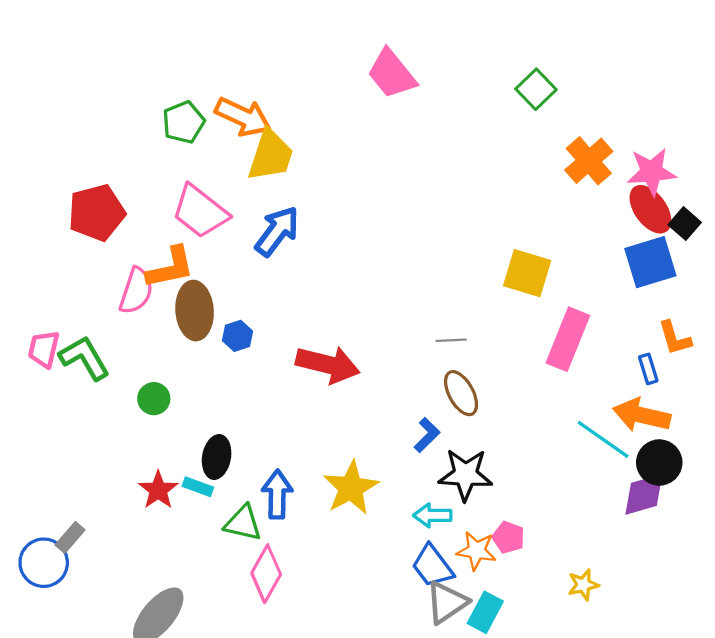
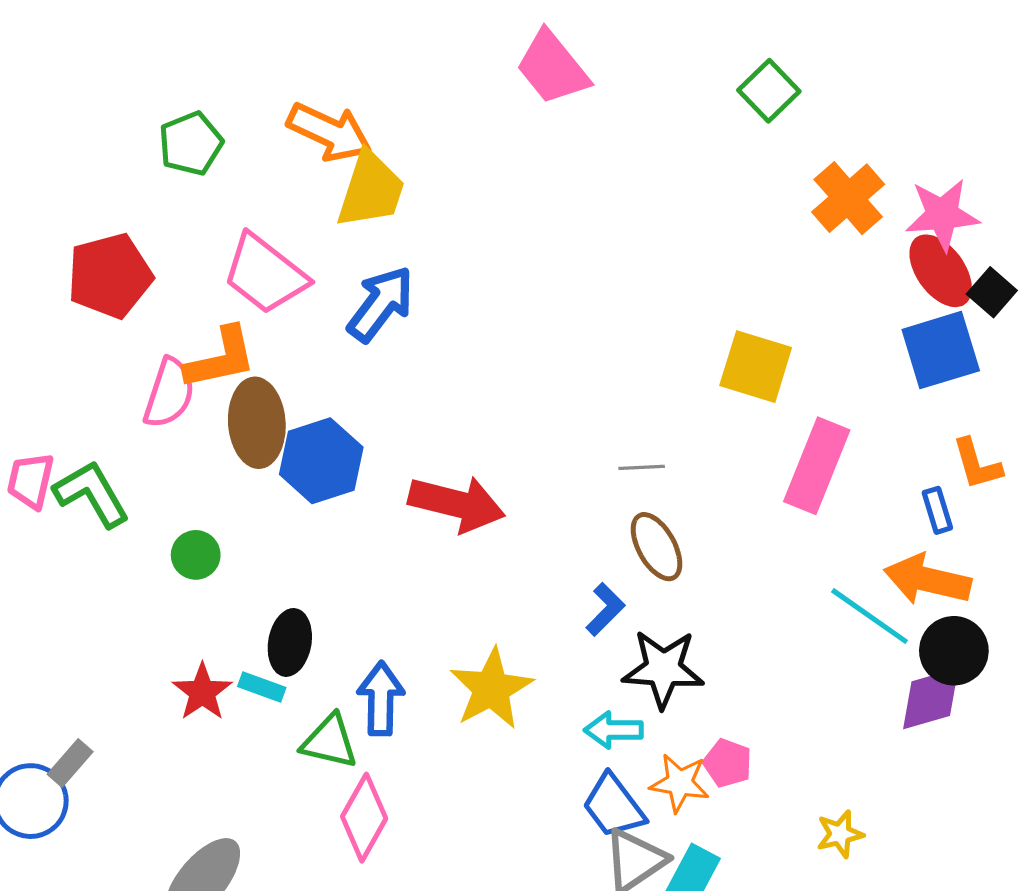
green pentagon: (184, 122) -> (191, 144), moved
blue hexagon: (237, 336) -> (321, 461), size x1.8

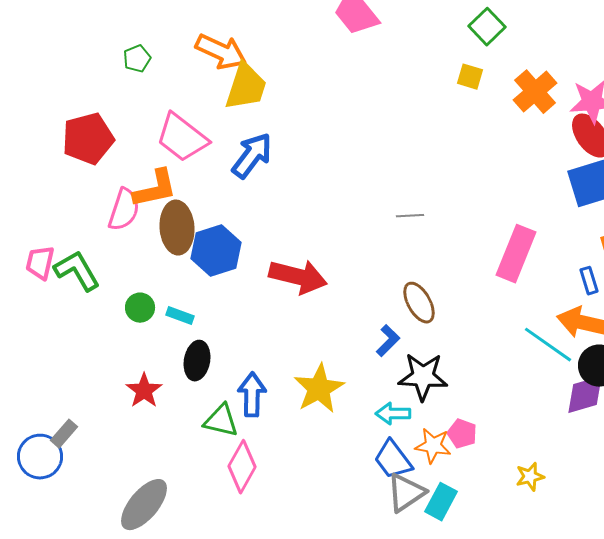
green pentagon: (191, 144) -> (137, 59), size x0.7
yellow square: (756, 367) -> (470, 77), moved, size x0.6
gray line: (642, 467) -> (410, 216), moved
cyan rectangle: (262, 687) -> (180, 316), moved

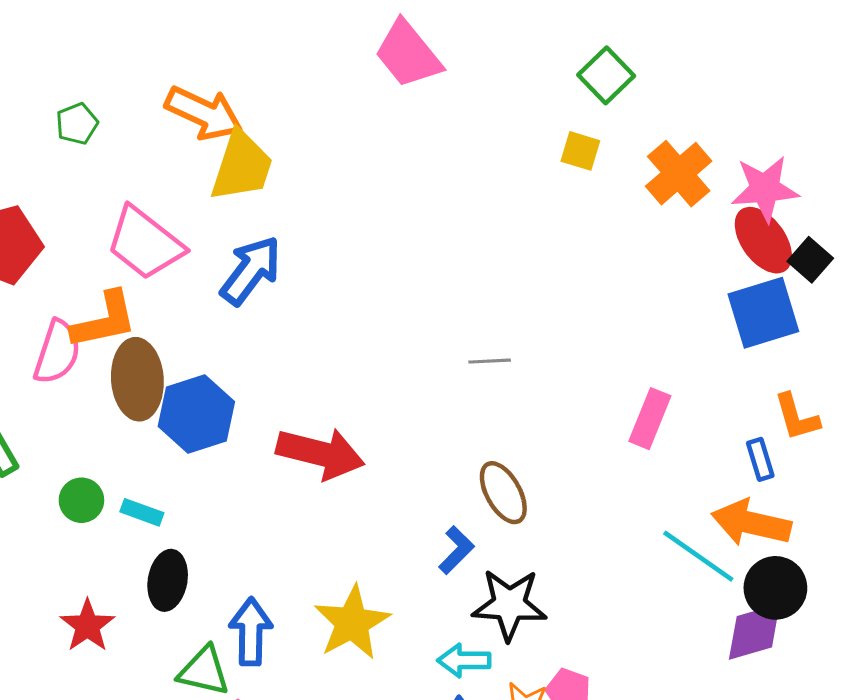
pink rectangle: (516, 254) -> (650, 419), size x0.7

